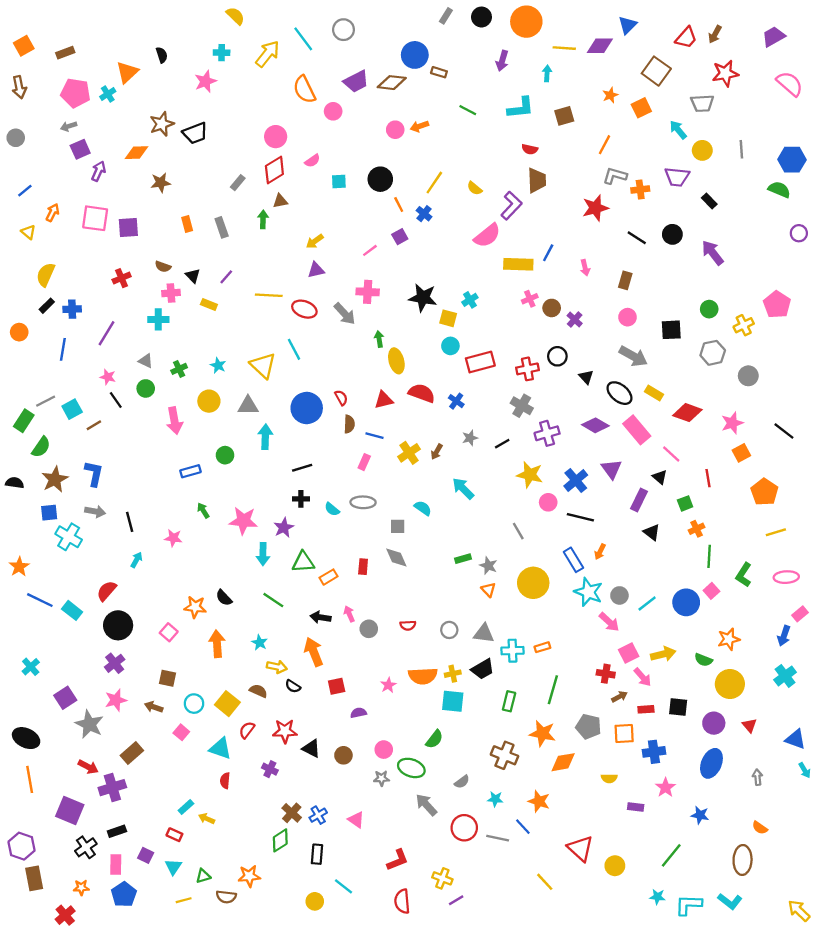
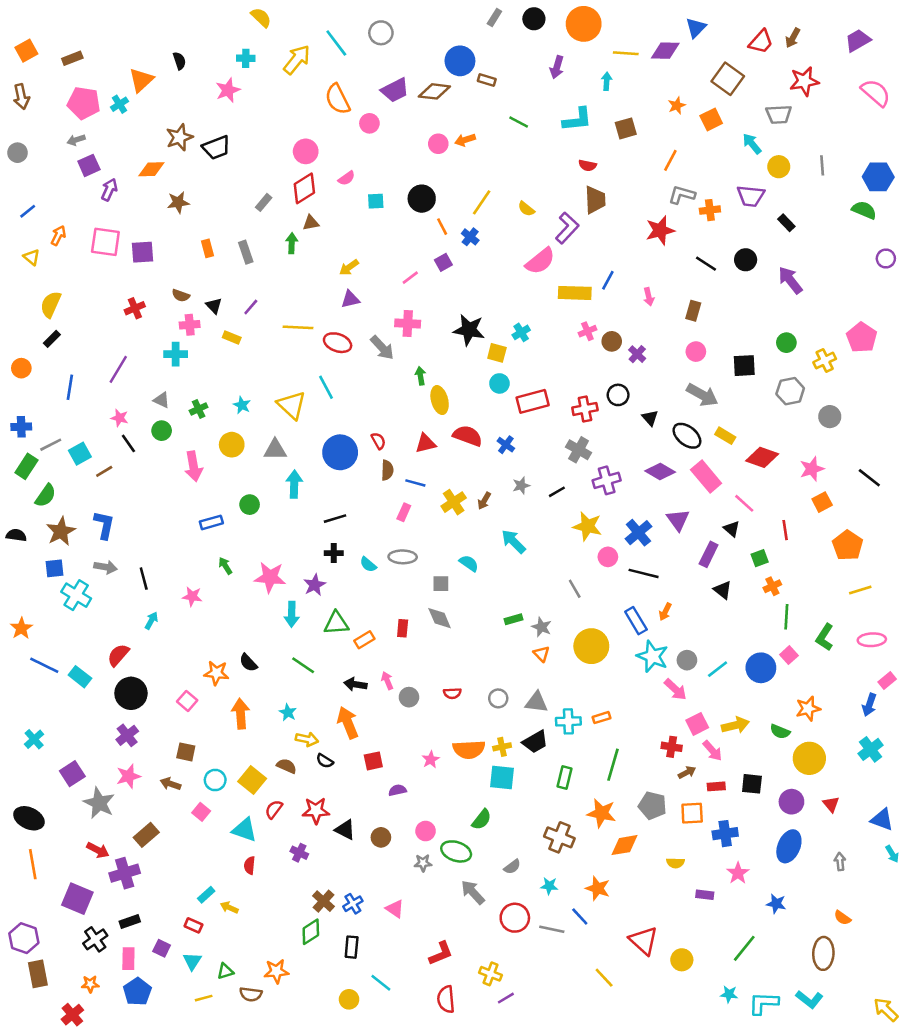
blue cross: (72, 309) -> (21, 427), moved

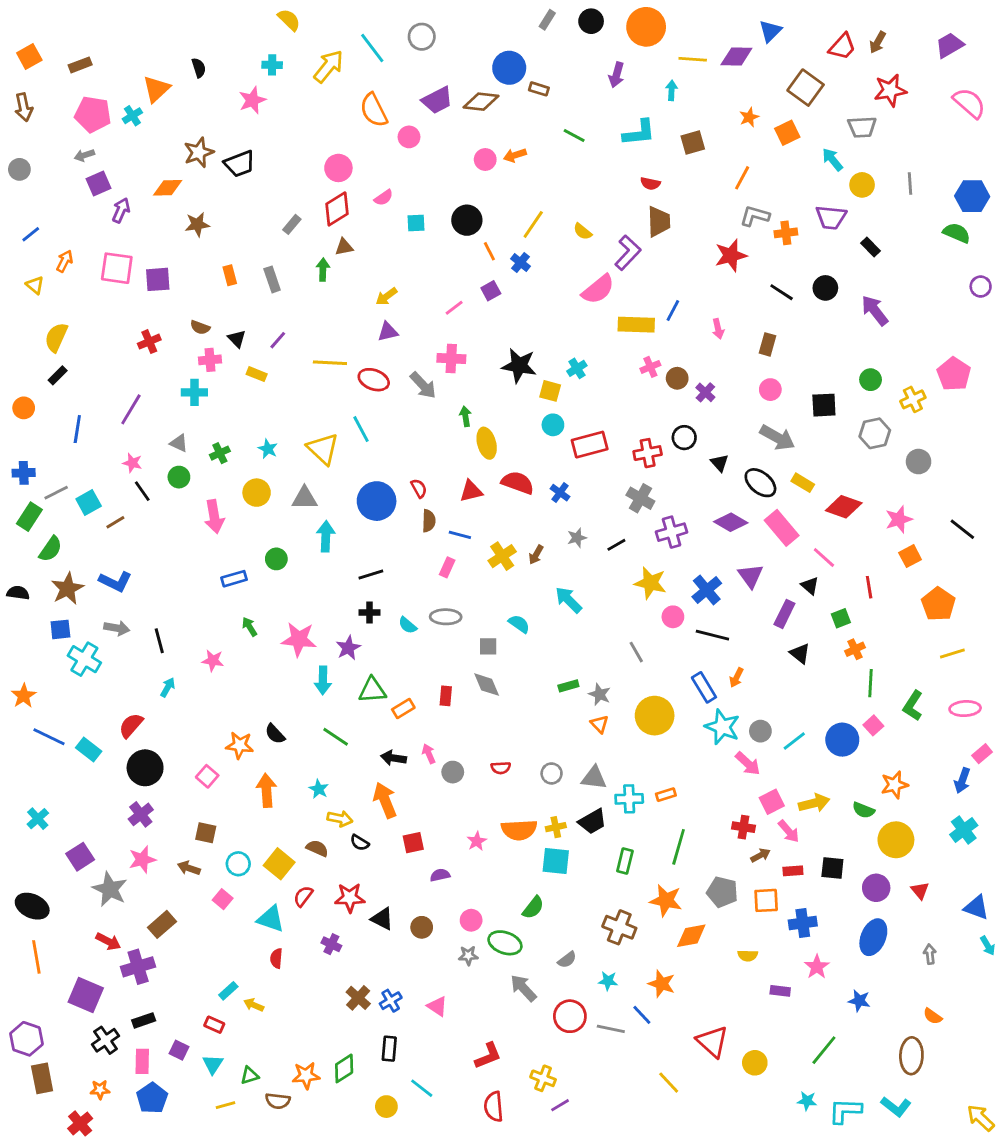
blue L-shape: (104, 525) -> (115, 582), turned 104
green diamond: (311, 932) -> (344, 1068), moved

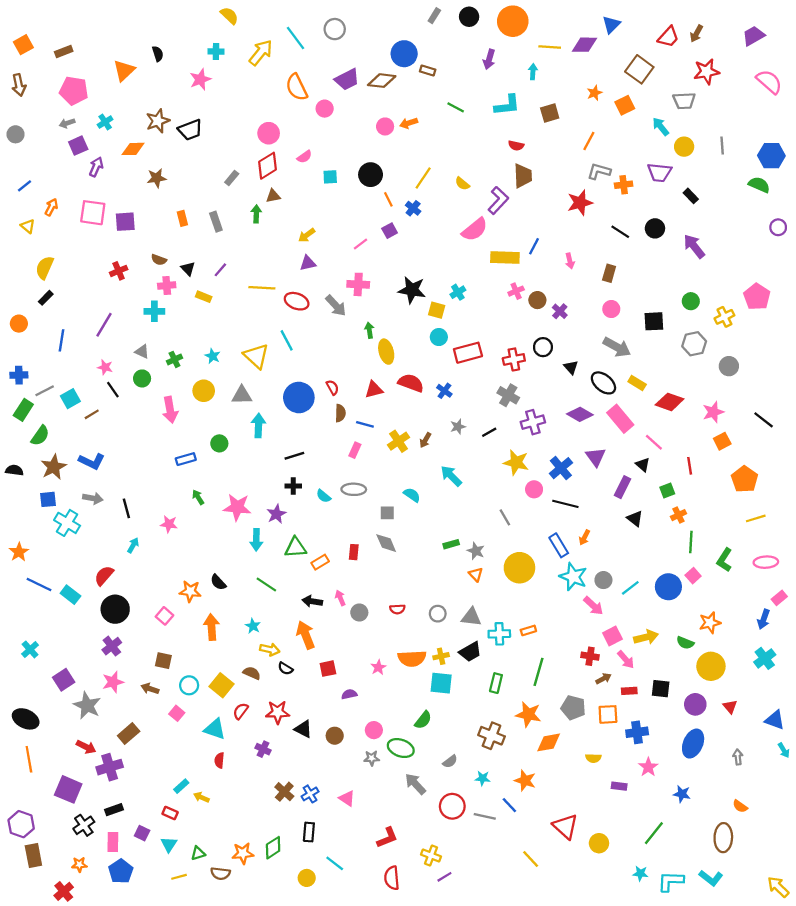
cyan cross: (132, 116) -> (105, 122), moved

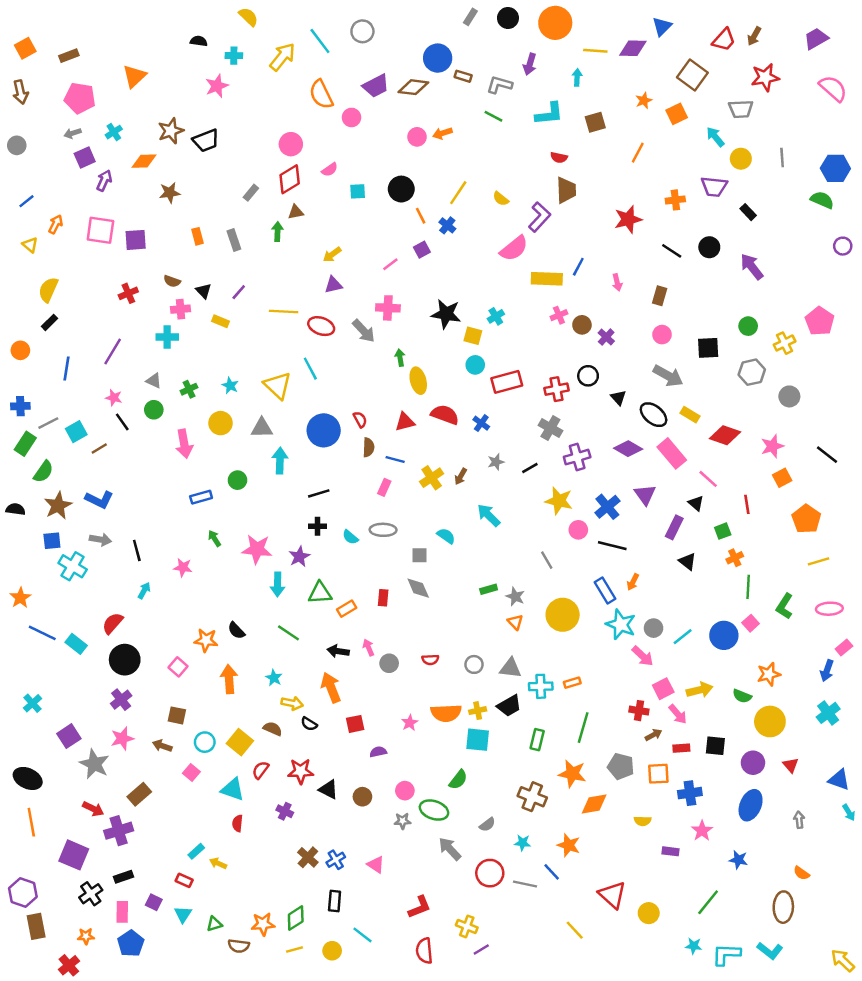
black semicircle: (158, 54) -> (199, 41), moved, turned -64
gray L-shape: (599, 171) -> (499, 85), moved
yellow line: (179, 877) -> (295, 950), moved

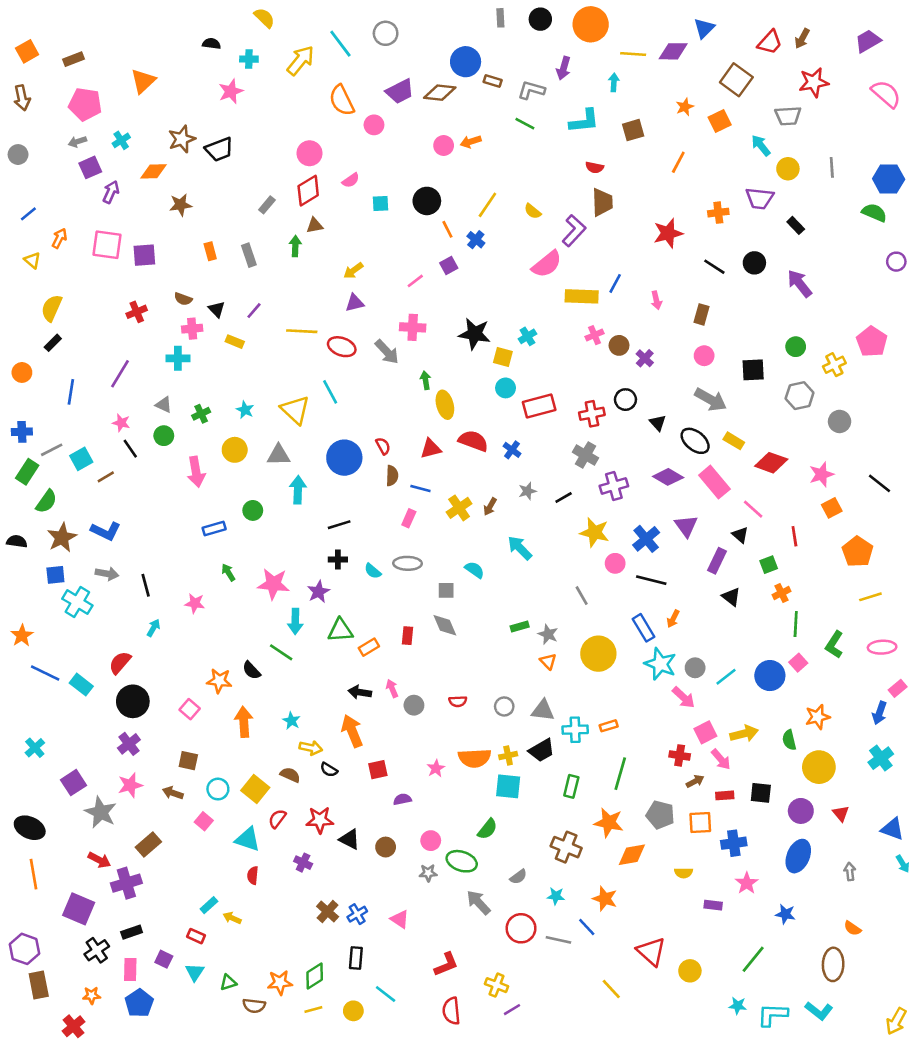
gray rectangle: (470, 17) -> (500, 18), turned -35
green line: (288, 633) -> (281, 652), moved
green semicircle: (742, 696) -> (789, 740), turned 54
yellow arrow: (843, 960) -> (896, 1021), turned -105

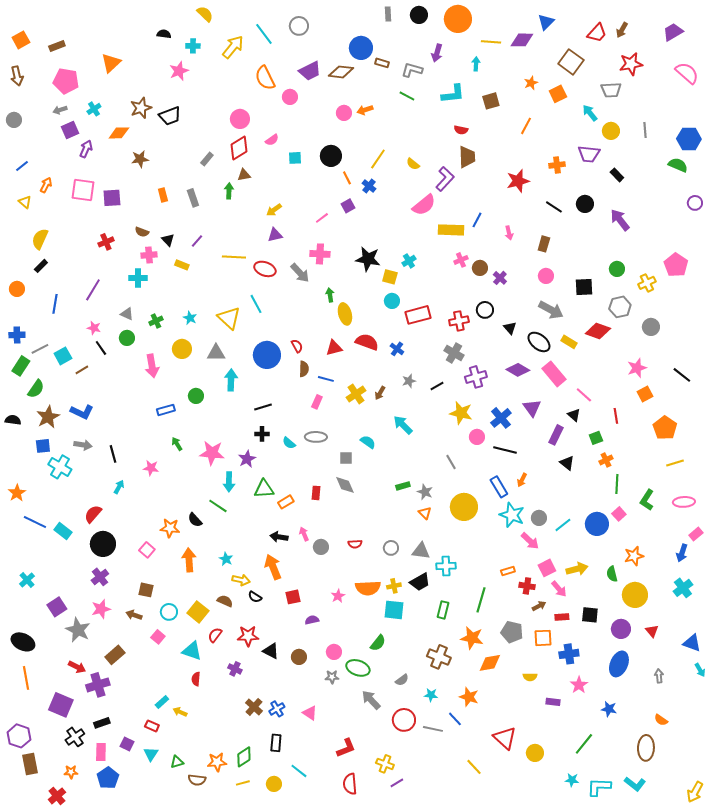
red diamond: (771, 463) -> (598, 331), moved
orange rectangle: (609, 726) -> (508, 571), moved

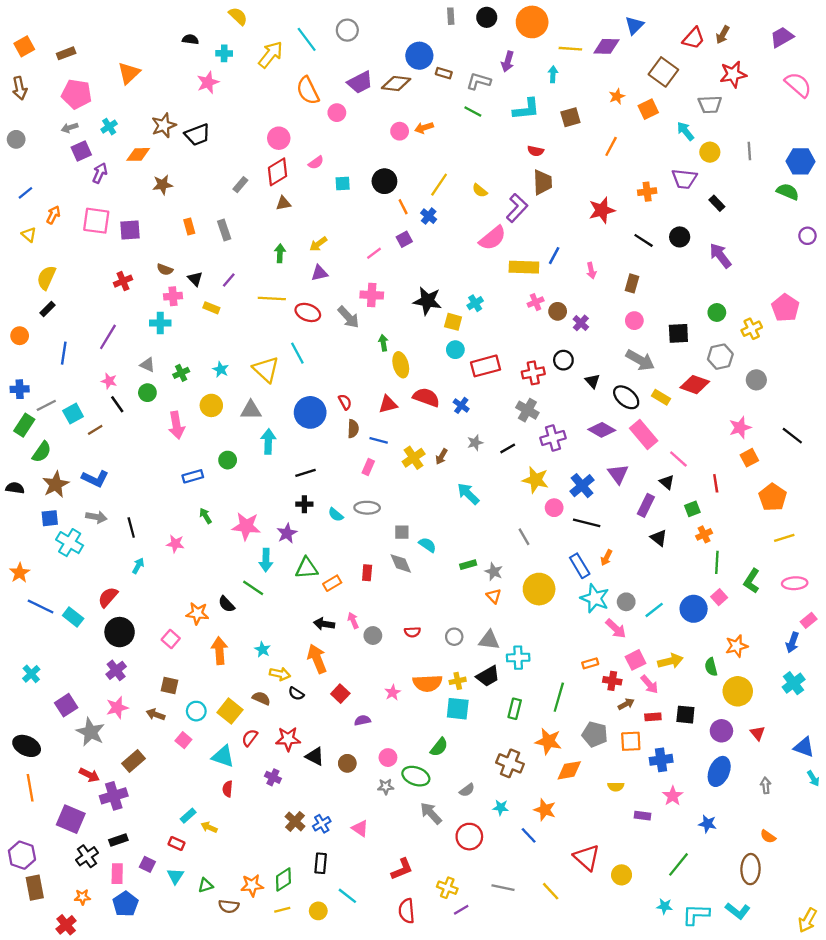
green arrow: (229, 191) -> (280, 253), moved
cyan semicircle: (368, 442) -> (427, 545), moved
red square: (293, 597) -> (340, 694), turned -35
gray line: (433, 729) -> (503, 888), moved

